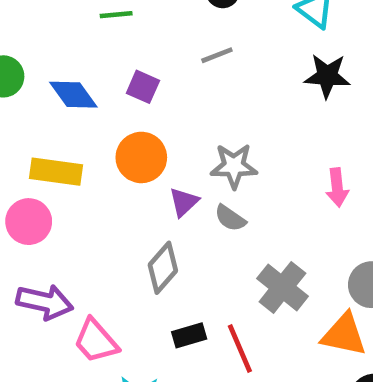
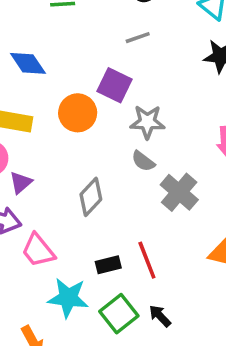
purple square: (143, 87) -> (115, 85), moved, size x1.4
purple triangle: (184, 202) -> (21, 183), moved
gray cross: (282, 287) -> (179, 192), moved
black rectangle: (189, 335) -> (108, 265), moved

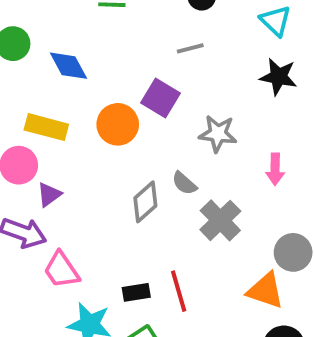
gray star: (147, 122) -> (218, 134), moved
gray diamond: (91, 197) -> (145, 202), moved

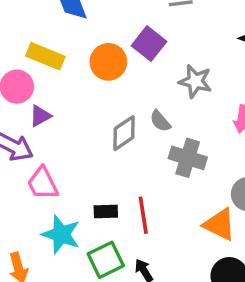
gray cross: (220, 220) -> (188, 158), turned -36

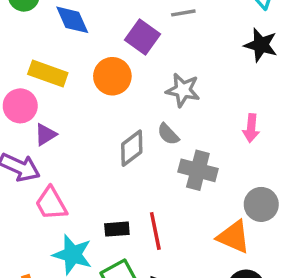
purple square: (149, 44) -> (142, 37), moved
gray star: (195, 81) -> (183, 90), moved

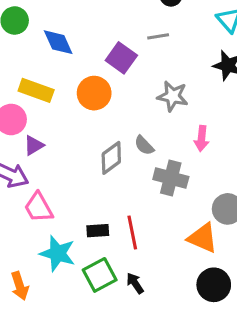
gray star: (183, 90) -> (173, 96), moved
pink arrow: (251, 128) -> (202, 138), moved

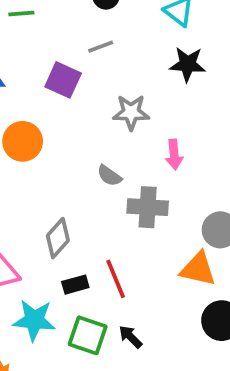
orange circle: (94, 93) -> (23, 141), moved
gray diamond: (111, 158) -> (58, 238), moved
green square: (100, 275) -> (88, 335), turned -32

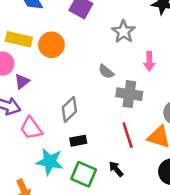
gray star: (131, 112) -> (124, 32), turned 30
red line: (116, 279) -> (128, 135), moved
black arrow: (130, 337) -> (116, 169), moved

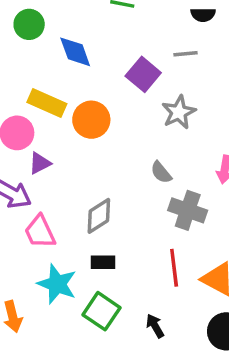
gray star: (124, 32) -> (179, 112), moved
black arrow: (116, 169) -> (155, 326), moved

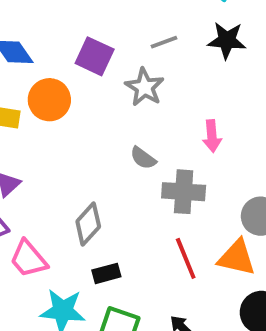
gray line: (185, 54) -> (164, 42), moved
orange circle: (91, 120) -> (49, 100), moved

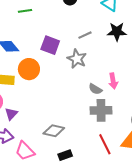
gray semicircle: (143, 158) -> (95, 89), moved
gray diamond: (88, 224) -> (54, 131), turned 65

